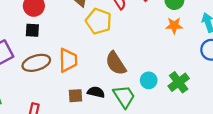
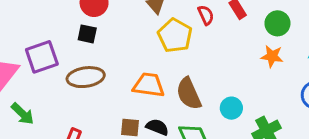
orange trapezoid: (68, 60) -> (149, 85), moved, turned -90
cyan circle: (149, 80) -> (231, 108), moved

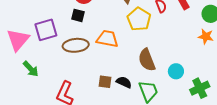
orange trapezoid: (149, 85) -> (107, 39), moved

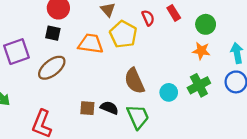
orange trapezoid: (107, 39) -> (91, 44), moved
brown ellipse: (76, 45) -> (52, 68), turned -30
green cross: (200, 88) -> (199, 85), moved

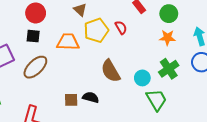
red semicircle: (148, 18) -> (121, 28), moved
yellow pentagon: (123, 34) -> (96, 30), turned 30
green trapezoid: (138, 117) -> (156, 100), moved

